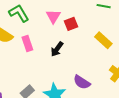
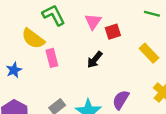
pink rectangle: (27, 44) -> (52, 58), moved
purple semicircle: (82, 82) -> (121, 100), turned 84

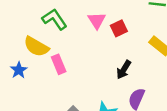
black arrow: (95, 60) -> (124, 70), moved
blue star: (14, 70) -> (19, 70), moved

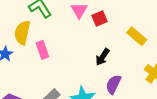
yellow semicircle: (36, 47) -> (22, 33), turned 70

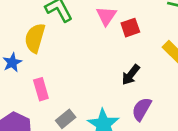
pink rectangle: (42, 50) -> (41, 89), moved

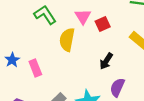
yellow semicircle: (35, 38) -> (67, 40), moved
pink rectangle: (41, 89) -> (35, 68), moved

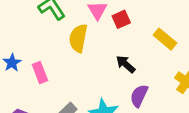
black arrow: (106, 61) -> (126, 64), turned 98

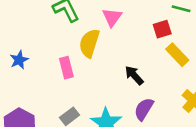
red square: (121, 19) -> (162, 29), moved
pink rectangle: (40, 72) -> (66, 68), moved

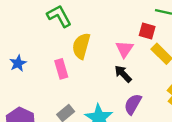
pink triangle: (112, 17) -> (124, 49), moved
red square: (162, 29) -> (147, 31), turned 35

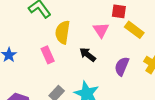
black arrow: (123, 74) -> (88, 55), moved
purple semicircle: (133, 104) -> (122, 66), moved

